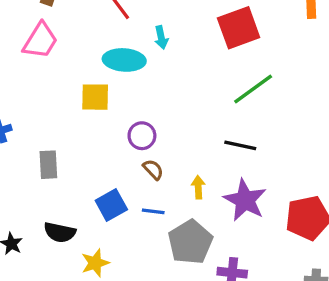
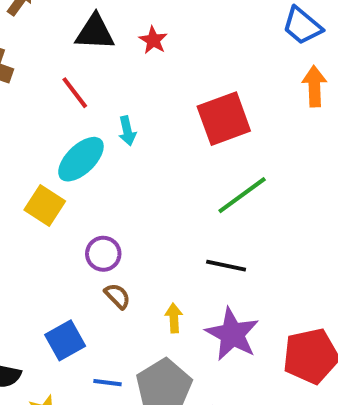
cyan ellipse: (124, 60) -> (81, 159), turned -48
yellow square: (95, 97) -> (45, 206), turned 32
blue line: (153, 211) -> (107, 383), moved

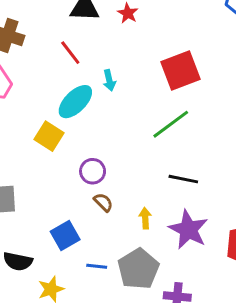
green line: (242, 195) -> (171, 124), moved

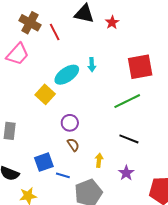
red line: (70, 53) -> (55, 32), moved
purple star: (188, 230) -> (126, 173), size x0.6
blue line: (97, 266) -> (63, 175), moved

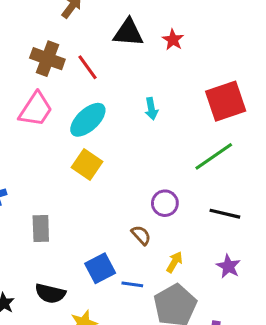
cyan ellipse: (67, 75) -> (88, 120), moved
purple circle: (70, 123) -> (165, 203), moved
yellow arrow: (99, 160) -> (174, 262), moved, turned 32

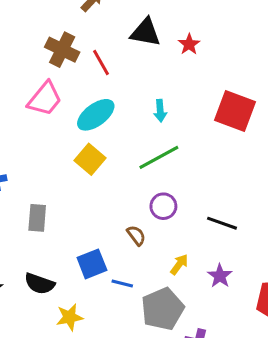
red square: (226, 101) -> (235, 111), turned 33
green line: (214, 156) -> (159, 157), moved
yellow arrow: (174, 262) -> (179, 264), moved

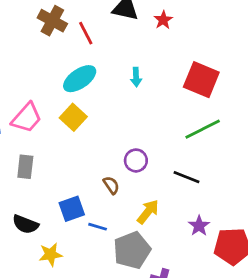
pink trapezoid: (45, 99) -> (27, 118), moved
green line: (159, 157) -> (203, 129), moved
yellow arrow: (179, 264) -> (148, 212), size x1.4
purple star: (220, 276) -> (199, 226), moved

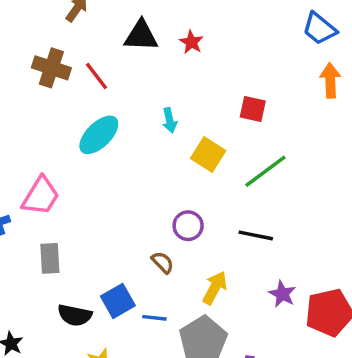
red square: (201, 80) -> (253, 109), size x0.6
yellow square: (73, 117) -> (208, 154), moved
black semicircle: (25, 224) -> (75, 315), moved

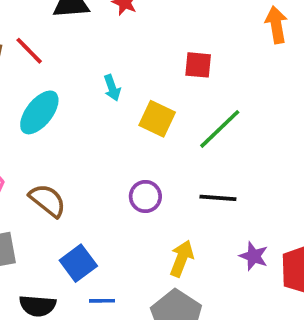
brown semicircle: (162, 262) -> (48, 200), moved, size x1.5
blue square: (118, 301) -> (78, 263), moved
blue line: (154, 318) -> (102, 301), moved

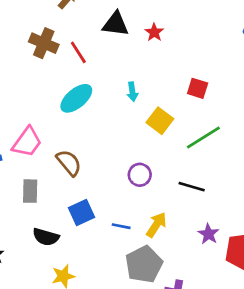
blue line: (102, 301) -> (121, 226), moved

